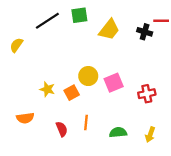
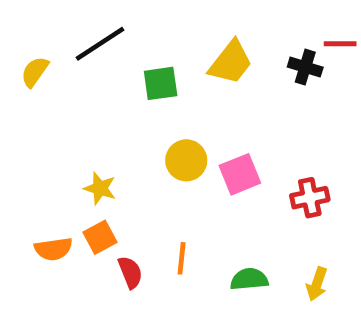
green square: (79, 15) -> (161, 83), moved
yellow semicircle: (16, 45) -> (35, 72), moved
orange square: (72, 93) -> (100, 237), moved

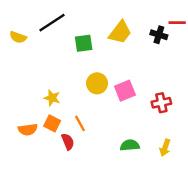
yellow semicircle: (35, 72) -> (18, 37), turned -105
orange square: (100, 237) -> (52, 123), turned -35
orange line: (182, 258) -> (80, 123), moved, turned -35

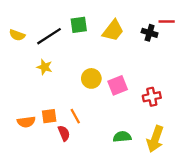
black line: (52, 23) -> (49, 36), moved
green square: (84, 43) -> (79, 25), moved
yellow star: (52, 98) -> (45, 67), moved
orange square: (52, 123) -> (49, 116), turned -35
yellow arrow: (165, 148) -> (155, 139), size x1.6

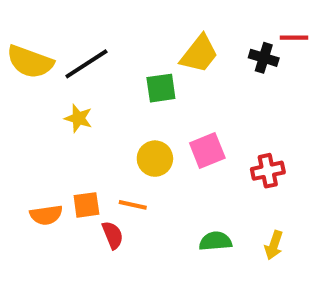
green square: (79, 25) -> (161, 88), moved
yellow semicircle: (17, 35) -> (30, 62), size x1.6
yellow circle: (91, 78) -> (155, 159), moved
orange line: (75, 116) -> (133, 205), turned -49
yellow arrow: (155, 139) -> (274, 245), size x0.6

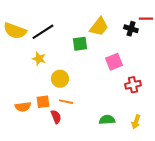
pink square: (207, 151) -> (114, 62), moved
yellow circle: (155, 159) -> (60, 79), moved

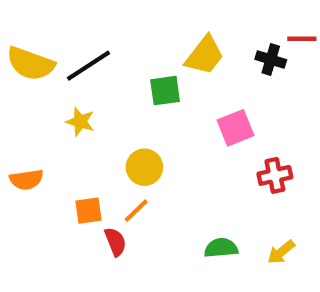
yellow circle: (60, 79) -> (144, 167), moved
orange line: (66, 102) -> (136, 211), turned -56
orange semicircle: (23, 107) -> (26, 180), moved
yellow arrow: (136, 122) -> (281, 252), turned 32

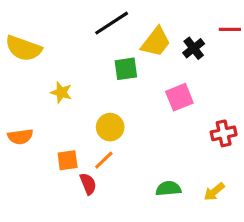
black cross: (271, 59) -> (194, 48), moved, turned 35
black line: (88, 66) -> (112, 23), moved
red cross: (275, 175) -> (224, 133), moved

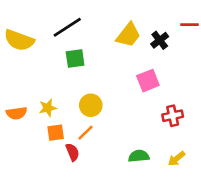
black line: (112, 23) -> (67, 27), moved
green square: (126, 69) -> (75, 58), moved
yellow star: (61, 92) -> (48, 108), moved, turned -30
red cross: (224, 133) -> (173, 116), moved

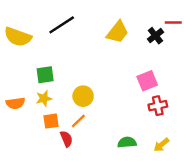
black cross: (160, 40) -> (155, 36), moved
green square: (75, 58) -> (45, 75), moved
pink square: (148, 81) -> (147, 81), moved

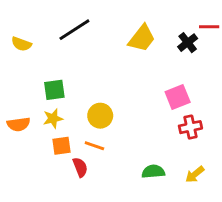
yellow semicircle: (18, 37) -> (21, 44), size x0.6
orange line: (78, 121) -> (94, 146), turned 63

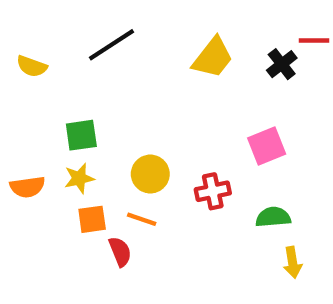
red cross: (190, 127) -> (213, 191), moved
green semicircle: (153, 172) -> (273, 217), moved
yellow arrow: (195, 174) -> (292, 262), turned -60

